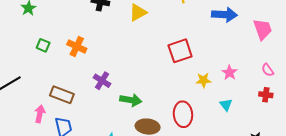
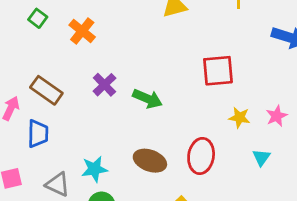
green arrow: (131, 100) -> (147, 99), moved

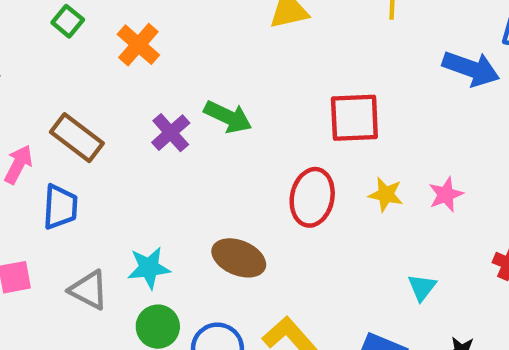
green arrow: (147, 99) -> (228, 117), moved
red ellipse: (201, 156) -> (312, 197), moved
cyan triangle: (261, 157) -> (422, 287), moved

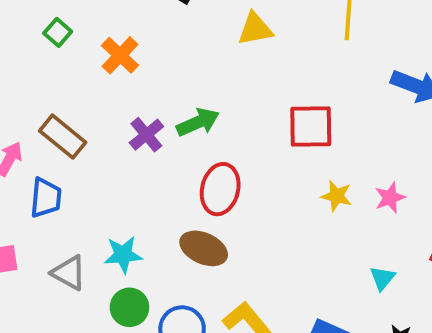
green arrow: (228, 117) -> (198, 122), turned -51
red ellipse: (312, 197) -> (220, 189), moved
cyan triangle: (422, 287) -> (382, 278), moved

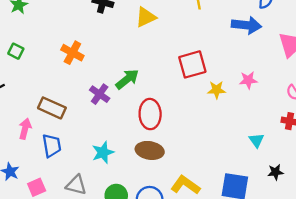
green square: (58, 32) -> (16, 51), moved
yellow star: (337, 196) -> (217, 90), moved
pink star: (390, 198) -> (248, 80), moved, turned 30
cyan star: (123, 255) -> (103, 152), moved

